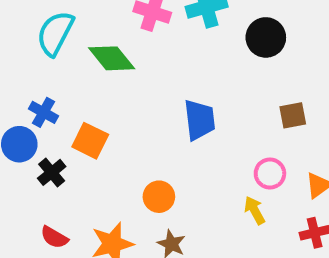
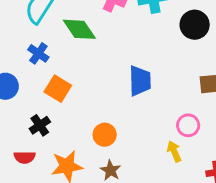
blue cross: (44, 112) -> (38, 53), moved
black cross: (52, 172) -> (40, 125), moved
red semicircle: (54, 237) -> (25, 157), turned -36

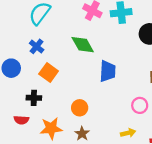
green diamond: (79, 29) -> (83, 45), moved
black cross: (40, 125) -> (34, 98), turned 32
yellow arrow: (174, 151) -> (128, 133), moved, turned 96

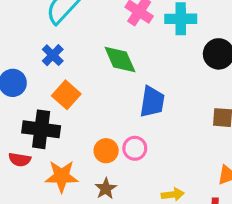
black cross: (34, 98) -> (41, 129), size x1.6
pink circle: (140, 105) -> (135, 148), moved

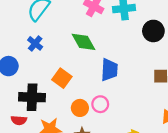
orange square: (66, 95) -> (62, 78), moved

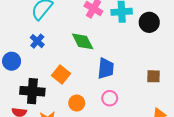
black circle: (153, 31) -> (149, 22), moved
pink circle: (100, 104) -> (110, 98), moved

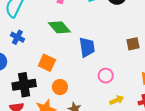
pink circle: (110, 98) -> (106, 76), moved
orange circle: (77, 103) -> (60, 87), moved

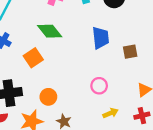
blue trapezoid: (87, 47) -> (101, 38), moved
orange square: (47, 63) -> (33, 58), moved, turned 30

